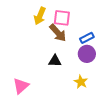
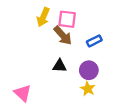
purple circle: (87, 54) -> (89, 70), moved
pink triangle: (21, 86) -> (23, 93), turned -36

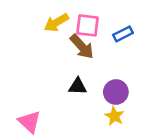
yellow arrow: (43, 17) -> (56, 23), turned 36
blue rectangle: (94, 41) -> (123, 34), moved

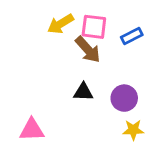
yellow star: (114, 116) -> (133, 130), moved, turned -30
pink triangle: (29, 122) -> (32, 130), turned -45

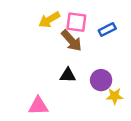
pink triangle: (32, 130) -> (38, 106), moved
yellow star: (133, 130) -> (115, 96), moved

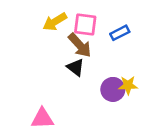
black triangle: (68, 75) -> (76, 67), moved, turned 35
yellow star: (115, 96) -> (128, 85), moved

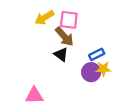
blue rectangle: (120, 33) -> (97, 54), moved

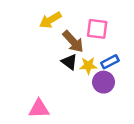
pink square: (69, 20) -> (97, 29), moved
yellow star: (103, 69) -> (88, 66), moved

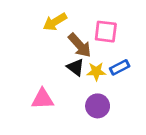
purple circle: (104, 82) -> (98, 106), moved
pink triangle: (39, 109) -> (42, 99), moved

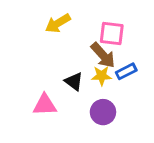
brown arrow: (80, 45) -> (103, 55), moved
black triangle: (76, 67) -> (74, 82), moved

